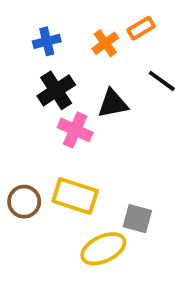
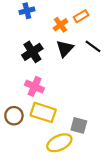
blue cross: (47, 41) -> (27, 11), moved
black triangle: (113, 104) -> (65, 49), moved, turned -36
pink cross: (75, 130) -> (34, 86), moved

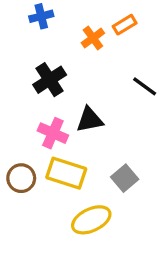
black line: (93, 46) -> (145, 86), moved
black triangle: (65, 49) -> (90, 120), moved, turned 36
gray square: (79, 125) -> (125, 178), moved, turned 35

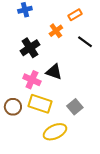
orange cross: (93, 38) -> (56, 31), moved
black line: (145, 86) -> (85, 42), moved
black triangle: (90, 120) -> (54, 72), turned 30

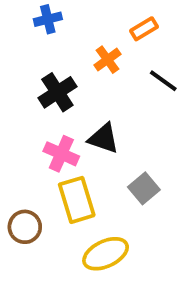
yellow rectangle: (40, 104) -> (77, 200), turned 55
brown circle: (13, 107) -> (25, 227), moved
gray square: (75, 107) -> (144, 188), moved

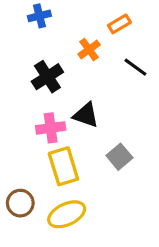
pink cross: (61, 154) -> (51, 128), turned -32
brown circle: (25, 227) -> (20, 203), moved
yellow ellipse: (106, 254) -> (67, 214), moved

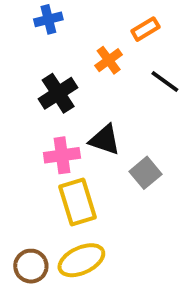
gray square: (119, 157) -> (145, 173), moved
brown circle: (20, 203) -> (31, 266), moved

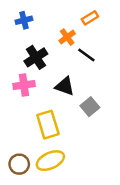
blue cross: (48, 19) -> (24, 20), moved
black line: (165, 82) -> (86, 55), moved
pink cross: (62, 155) -> (24, 85), moved

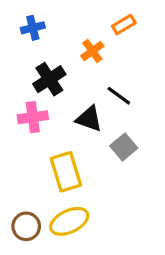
black line: (86, 55) -> (119, 96), moved

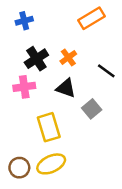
orange rectangle: (124, 25) -> (92, 18), size x1.5
orange cross: (92, 51) -> (68, 57), moved
black line: (119, 96) -> (106, 71), moved

